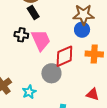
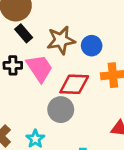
brown star: (83, 15) -> (61, 40), moved
red diamond: (64, 56) -> (74, 84), turned 35

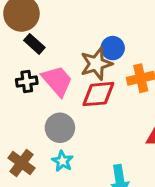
brown star: (61, 40) -> (96, 64), moved
gray circle: (61, 110) -> (60, 128), moved

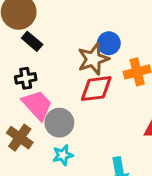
pink trapezoid: (57, 81) -> (37, 105), moved
cyan star: (62, 161) -> (63, 155), turned 30
brown cross: (22, 163) -> (20, 138), moved

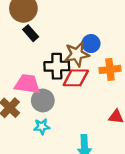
black cross: (26, 78) -> (57, 66), moved, size x1.5
pink trapezoid: (37, 105) -> (27, 84), turned -48

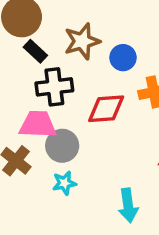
brown star: (77, 54) -> (82, 41), moved
black cross: (57, 66) -> (54, 87), moved

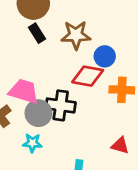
black cross: (54, 87) -> (61, 105), moved
red diamond: (106, 109) -> (88, 76), moved

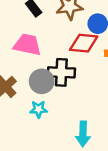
pink trapezoid: (24, 91) -> (27, 45), moved

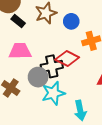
red diamond: (84, 43) -> (67, 59), moved, turned 35
cyan star: (39, 109) -> (53, 93), moved, size x1.6

